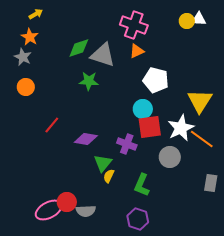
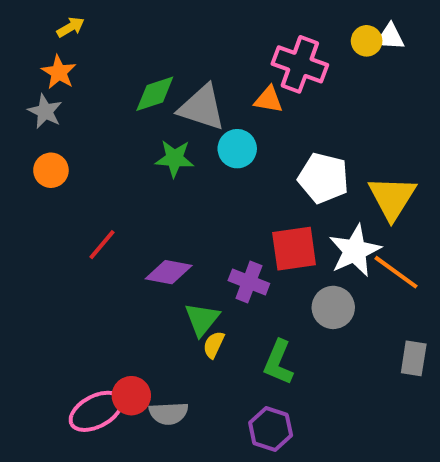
pink cross: (134, 25) -> (300, 64), moved
orange triangle: (137, 51) -> (269, 100), turned 35
white pentagon: (156, 80) -> (323, 178), moved
cyan circle: (143, 109) -> (237, 149), moved

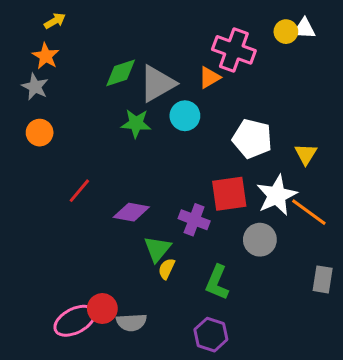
orange triangle: (269, 100) -> (209, 77), turned -40
gray triangle: (202, 107) -> (157, 84), turned -48
yellow triangle: (392, 198) -> (306, 154), size x0.6

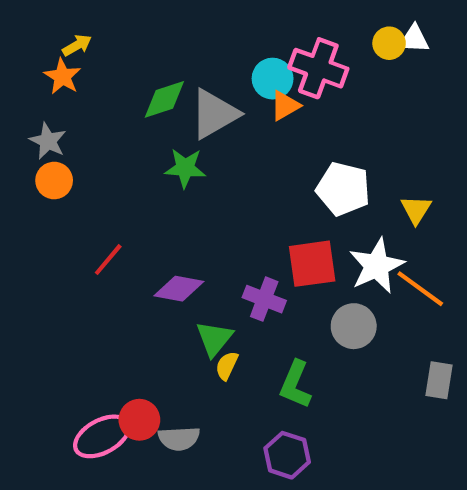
yellow arrow: (55, 21) -> (77, 45), moved
gray star: (35, 87) -> (48, 141), moved
cyan circle: (185, 116) -> (273, 79), moved

